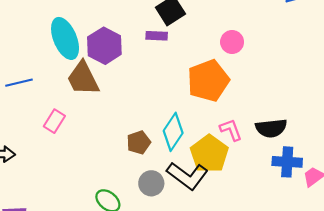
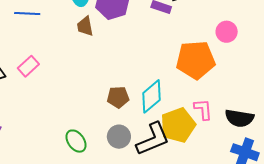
brown trapezoid: (83, 79) -> (85, 26), size x0.6
pink rectangle: (54, 121) -> (28, 66), moved
black L-shape: (187, 176) -> (153, 139), turned -75

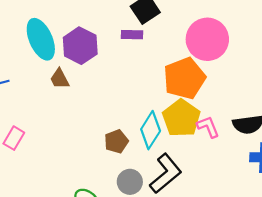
pink circle: (227, 32) -> (207, 39), size x1.8
yellow pentagon: (178, 125) -> (181, 118), moved

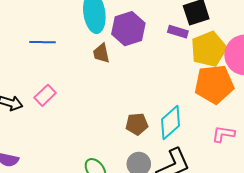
yellow pentagon: (181, 118) -> (209, 49), moved
pink L-shape: (208, 127) -> (223, 134), turned -75

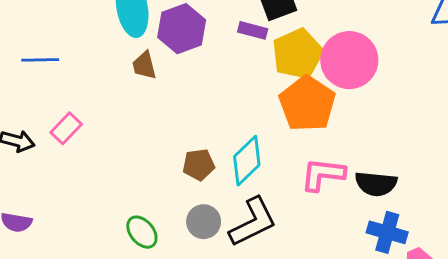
blue line: (42, 42) -> (40, 60), moved
orange pentagon: (214, 84) -> (307, 104), turned -30
pink L-shape: (223, 134) -> (323, 174), size x1.4

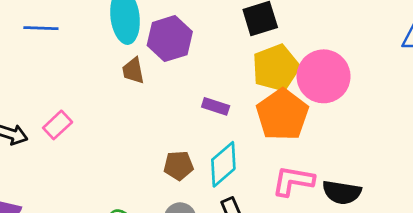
purple rectangle: (253, 30) -> (216, 106), moved
blue line: (40, 60) -> (41, 28), moved

